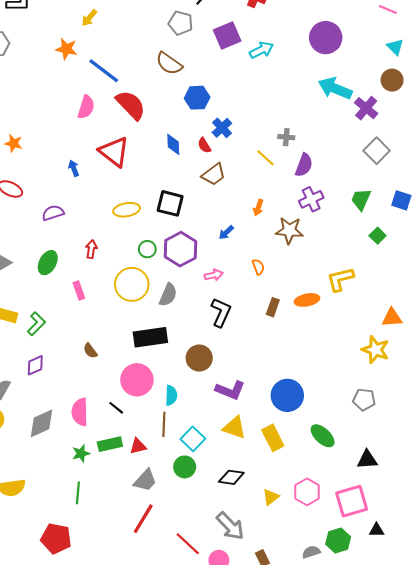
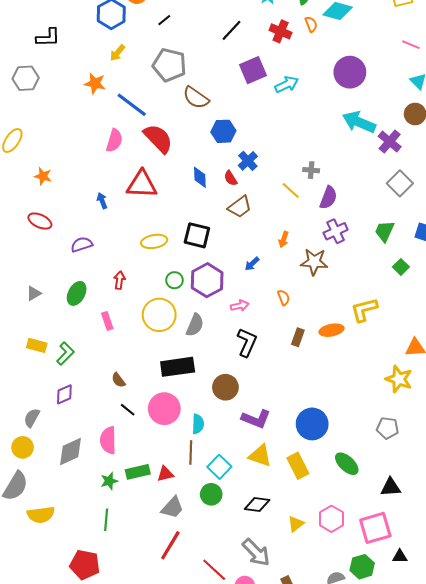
gray pentagon: (180, 23) -> (169, 65), moved, size x1.4
red triangle: (114, 152) -> (142, 184), turned -36
black line: (116, 408) -> (128, 410), moved

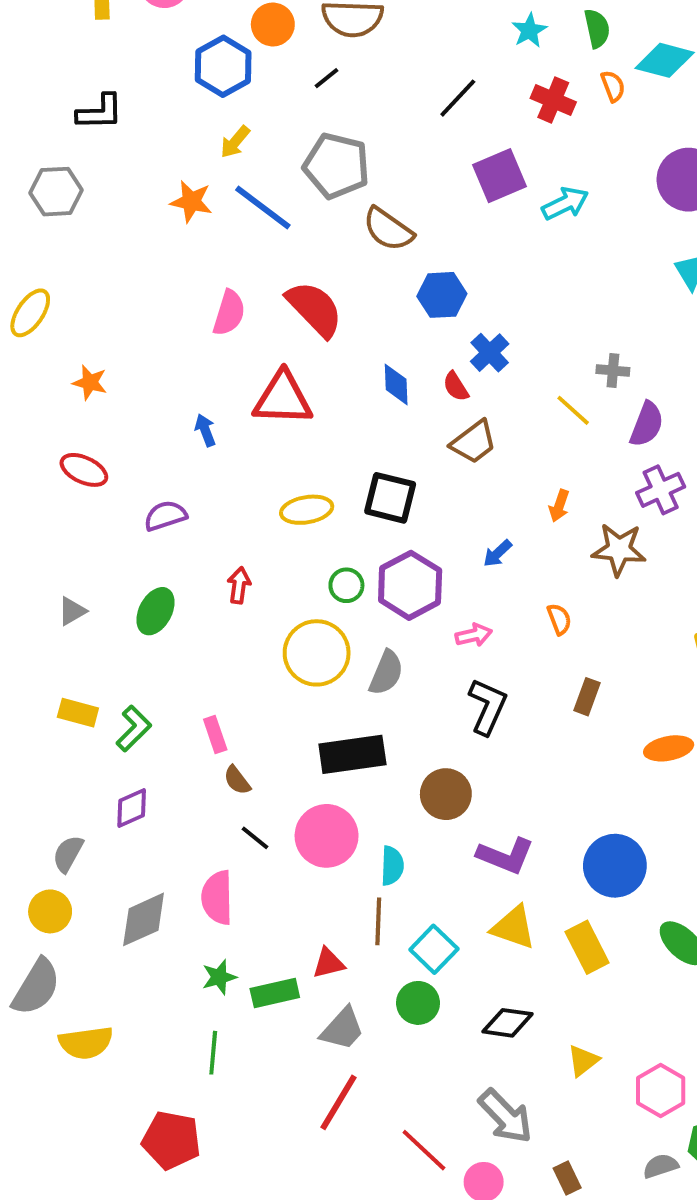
blue line: (132, 105) -> (263, 207), moved
pink rectangle: (107, 321) -> (215, 734), moved
orange ellipse: (331, 330) -> (669, 748), moved
green rectangle: (138, 472) -> (275, 993), moved
pink hexagon: (331, 519) -> (661, 1090), moved

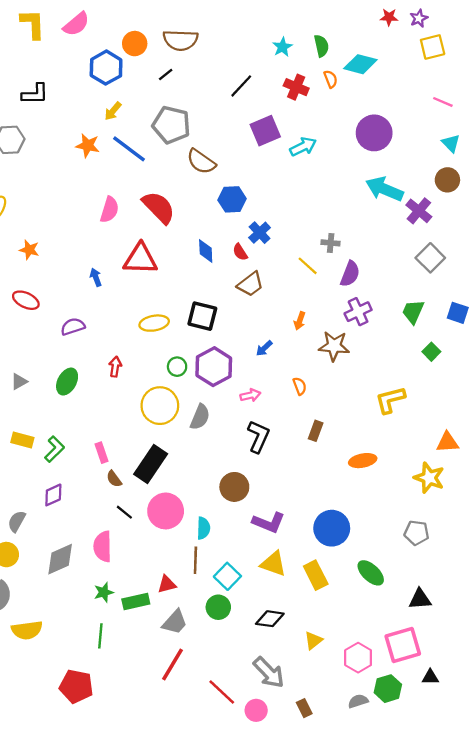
black rectangle: (352, 754) -> (151, 464), moved, turned -48

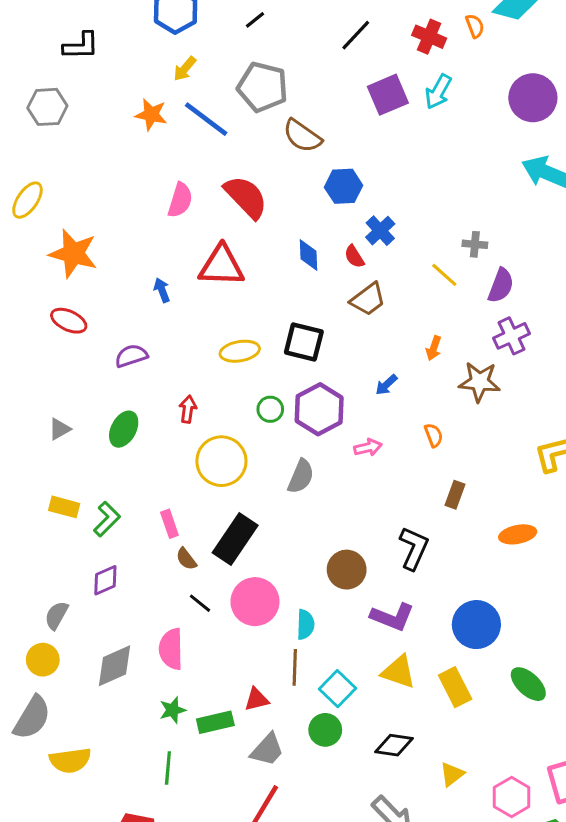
cyan arrow: (303, 147) -> (438, 92), moved, turned 145
orange star: (29, 250) -> (73, 253), size x1.8
yellow circle: (160, 406) -> (221, 461), moved
black L-shape: (258, 437) -> (414, 548), moved

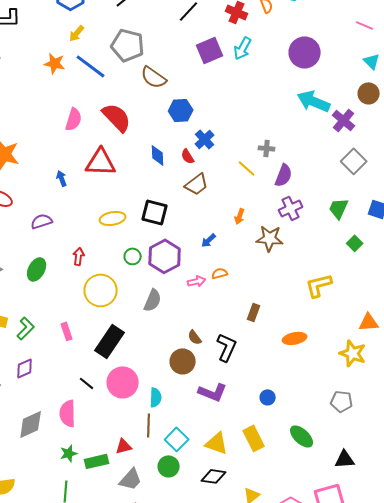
orange semicircle: (434, 435) -> (220, 273), moved, turned -84
brown semicircle: (186, 559) -> (195, 337), moved
blue circle: (476, 625) -> (268, 397), size x0.5
yellow triangle: (399, 672) -> (217, 443), moved

